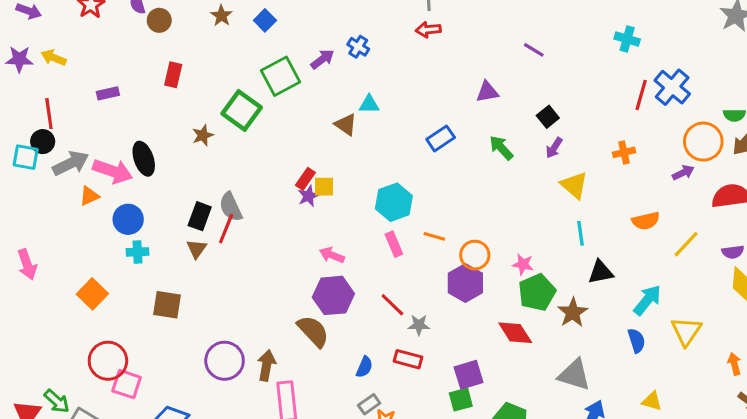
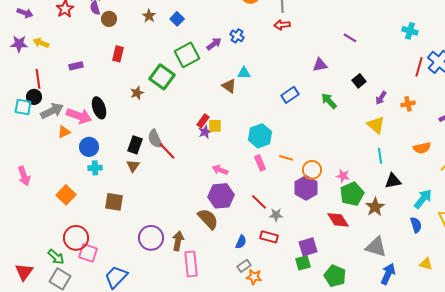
purple arrow: (554, 148) -> (381, 98), moved
red line: (226, 229) -> (167, 151), moved, turned -66
green arrow: (57, 401) -> (56, 257), moved

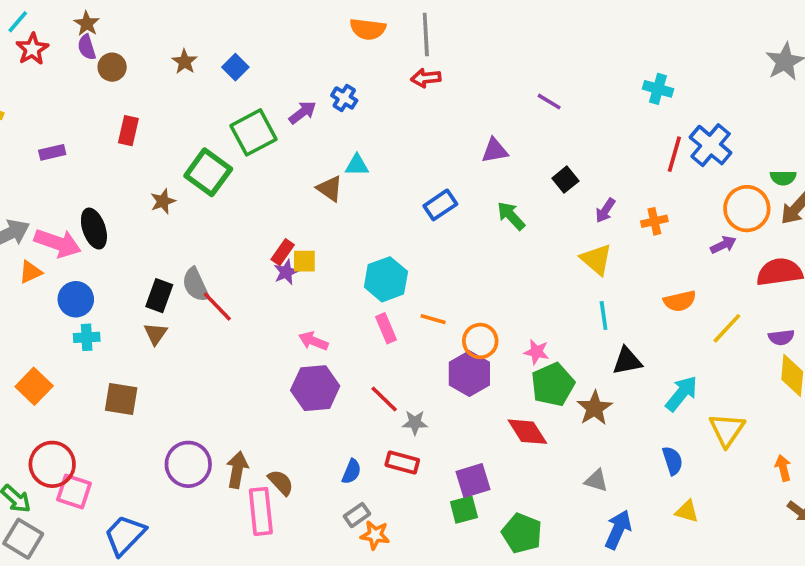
brown semicircle: (208, 219) -> (281, 482), moved, size x0.7
blue semicircle: (416, 225) -> (672, 461), moved
gray triangle: (376, 247) -> (596, 481), size x0.6

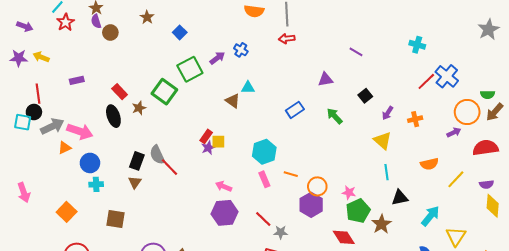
brown star: (185, 62) -> (147, 17), moved
red rectangle: (128, 131) -> (120, 92), moved, turned -56
red line: (674, 154) -> (426, 81), turned 30
black ellipse: (94, 229) -> (113, 116), moved

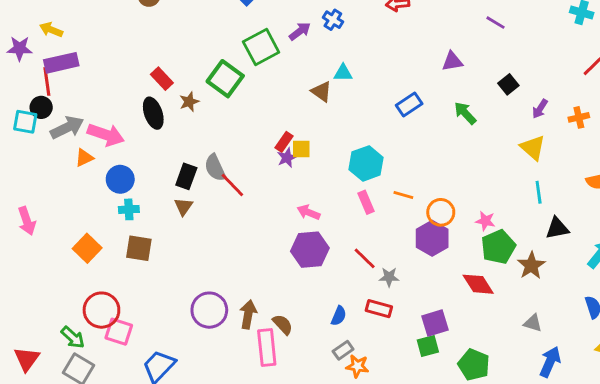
purple star: (19, 58) -> (20, 48), moved
purple rectangle: (77, 80) -> (61, 63), moved, size x1.6
brown square: (115, 219) -> (139, 248), moved

